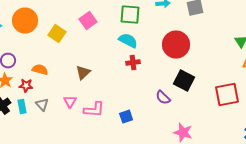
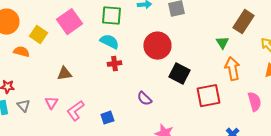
pink square: (88, 21) -> (69, 22), size x1.4
orange semicircle: (40, 70) -> (21, 52), moved
brown triangle: (83, 73) -> (64, 74), turned 35
black square: (184, 81) -> (179, 74), moved
pink L-shape: (94, 110) -> (75, 111), turned 140

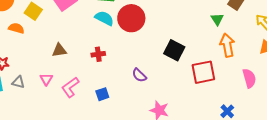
red circle: (157, 46) -> (131, 18), moved
red cross: (114, 64) -> (98, 54), moved
gray triangle: (23, 106) -> (18, 82), turned -32

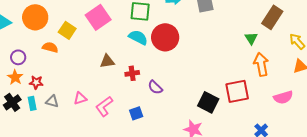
brown triangle: (59, 50) -> (107, 61), moved
black square: (174, 50) -> (208, 102), moved
purple semicircle: (139, 75) -> (155, 87), moved
pink semicircle: (249, 78) -> (283, 97), turned 90
pink triangle: (46, 79) -> (80, 98), turned 40

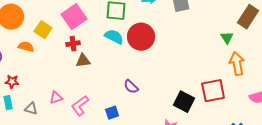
red cross: (132, 73) -> (73, 44), moved
gray triangle: (52, 101) -> (31, 109), moved

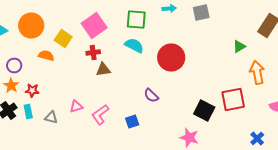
red circle: (141, 37) -> (171, 58), moved
green triangle: (227, 38) -> (239, 46), moved, turned 32

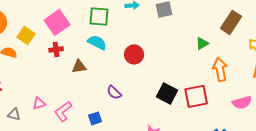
red circle: (171, 58) -> (134, 54), size x0.7
brown triangle: (103, 70) -> (79, 66), moved
black square: (204, 110) -> (167, 93), moved

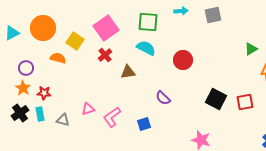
red cross: (56, 49) -> (105, 55), turned -32
red square: (196, 96) -> (245, 102), size x0.7

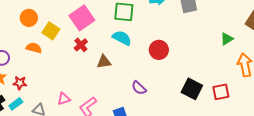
orange circle: (43, 28) -> (29, 18), moved, size x0.7
cyan rectangle: (40, 114) -> (16, 104), turned 64

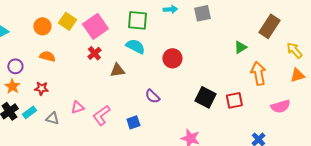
yellow square: (51, 31) -> (67, 21), moved
red star: (20, 83) -> (41, 88), moved

